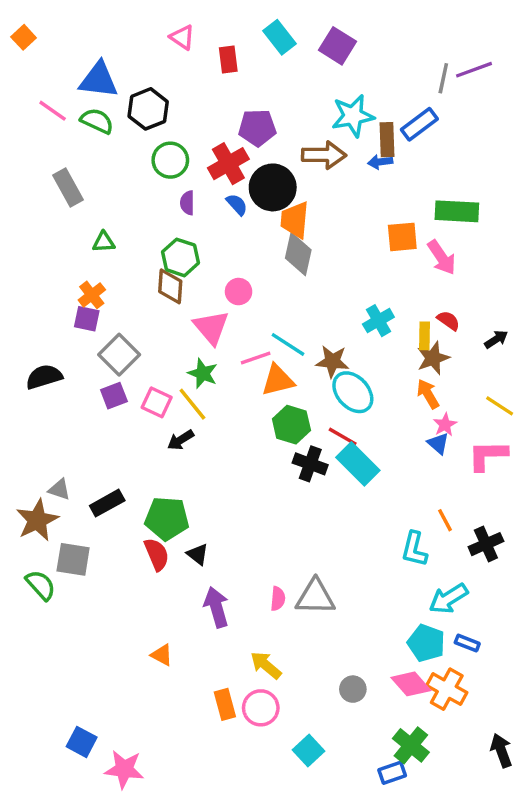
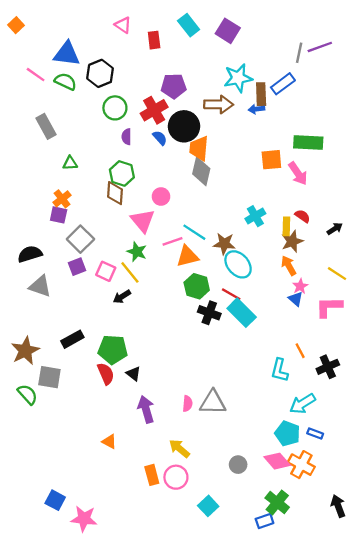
gray triangle: (59, 489) -> (40, 286), moved, size x1.5

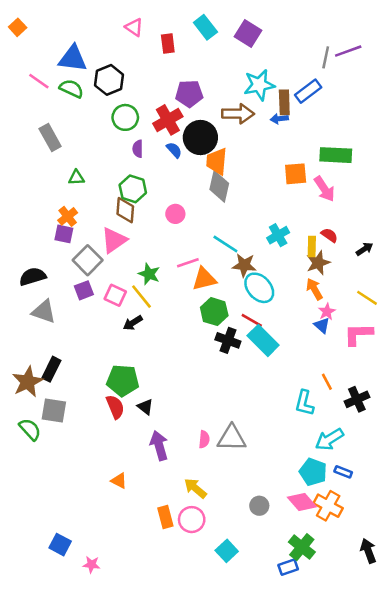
pink triangle: (143, 221) -> (114, 240), moved, turned 35
cyan line: (194, 232) -> (225, 244), moved
black rectangle: (72, 339) -> (51, 369), moved, turned -35
pink star: (84, 519) -> (91, 565), size x0.6

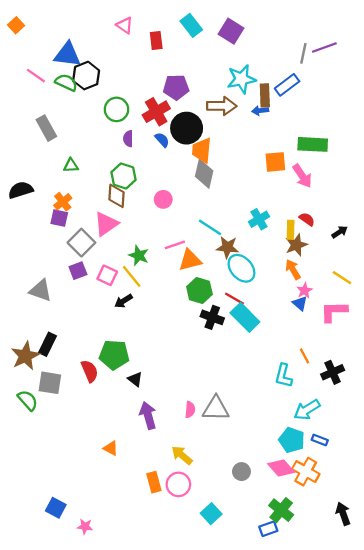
black hexagon: (109, 80) -> (86, 76), moved
black semicircle: (33, 277) -> (21, 190), moved
red semicircle: (115, 407) -> (90, 371), moved

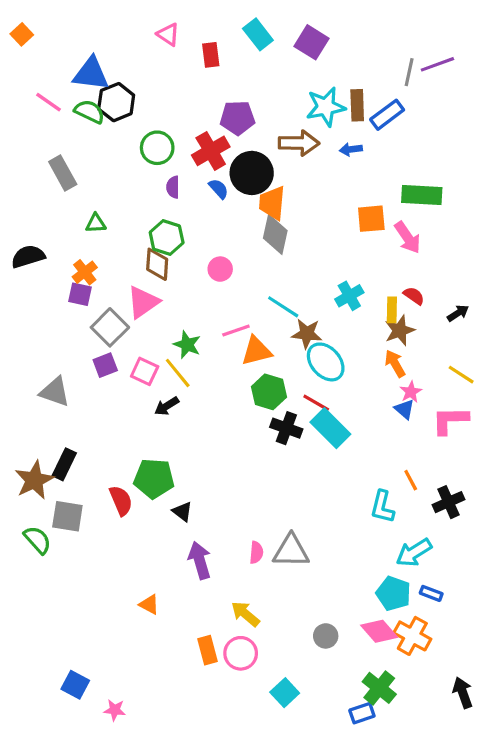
brown rectangle: (265, 95) -> (357, 105), moved

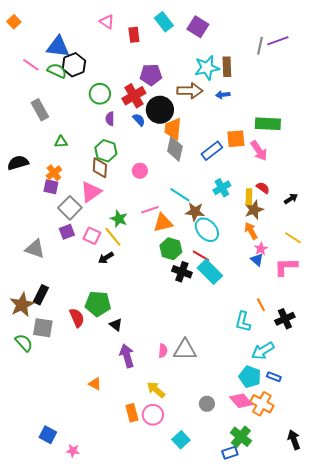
blue rectangle: (387, 115) -> (212, 151), moved

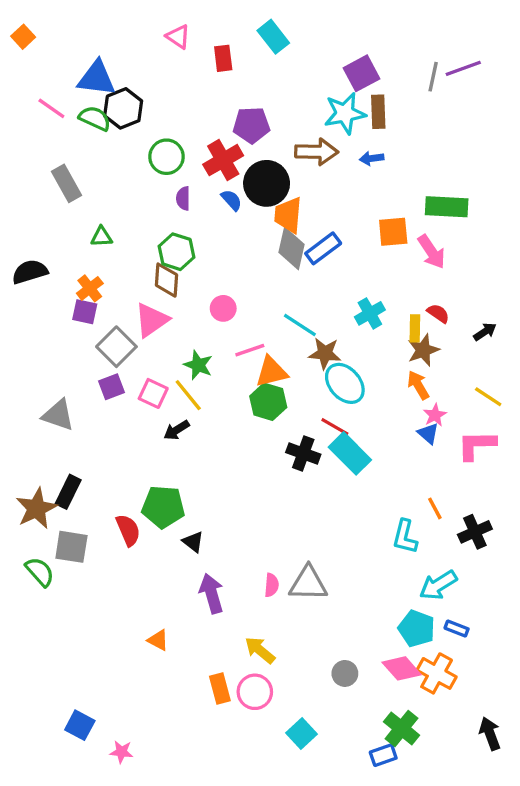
purple square: (198, 27) -> (362, 73), moved, turned 30
blue rectangle: (212, 151) -> (323, 248), moved
pink circle: (140, 171) -> (223, 308), moved
green hexagon: (171, 249) -> (268, 402), moved

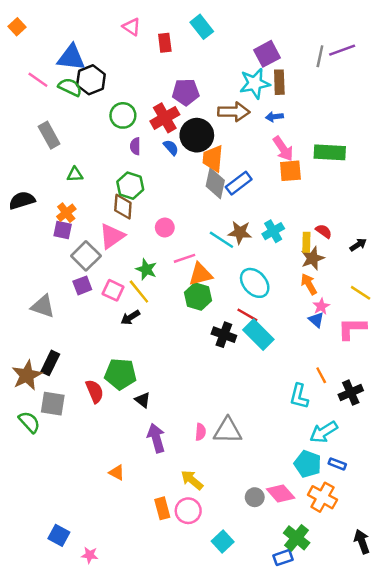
pink arrow: (432, 252) -> (283, 149), moved
brown star: (325, 353) -> (240, 232), moved
pink diamond: (402, 668) -> (281, 494), moved

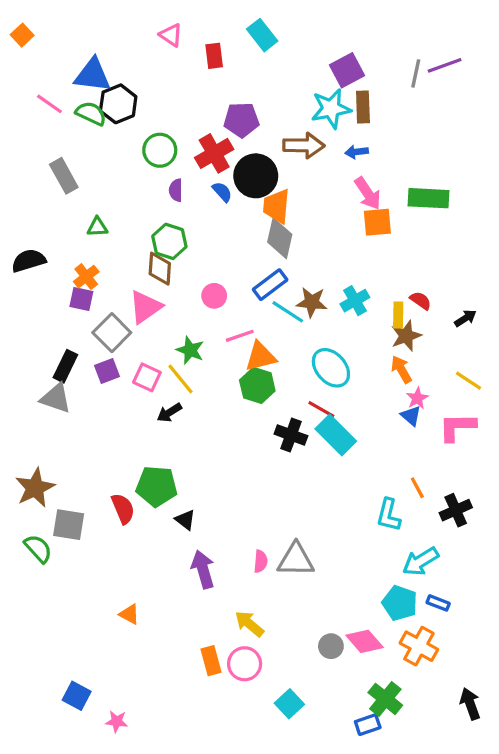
blue rectangle: (239, 183) -> (270, 285), moved
black rectangle: (50, 363) -> (65, 366), moved
orange triangle: (117, 473) -> (129, 614), moved

